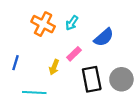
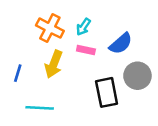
pink rectangle: (74, 54) -> (86, 50), moved, turned 56
yellow arrow: (54, 67) -> (54, 64), moved, size x1.5
gray circle: (121, 79) -> (137, 76), moved

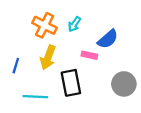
pink rectangle: (86, 50) -> (89, 55), moved
gray circle: (137, 76) -> (124, 84), moved
black rectangle: (107, 92) -> (71, 83), moved

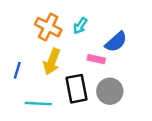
gray circle: (124, 84) -> (110, 91), moved

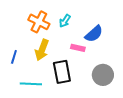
gray circle: (110, 91) -> (103, 75), moved

